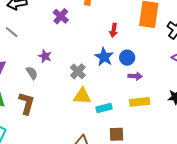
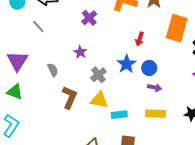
purple star: (45, 56) -> (80, 52), moved
brown L-shape: (27, 103) -> (69, 97), moved

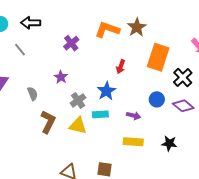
blue circle: (149, 68) -> (157, 99), moved
cyan rectangle: (119, 115) -> (100, 114), moved

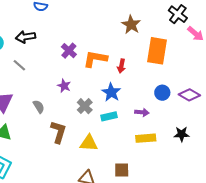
orange L-shape: (107, 30) -> (95, 59), moved
black cross: (183, 78) -> (178, 14), moved
yellow triangle: (78, 126) -> (89, 143), moved

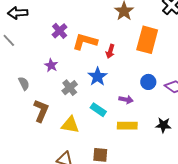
cyan rectangle: (109, 116) -> (98, 110), moved, turned 42

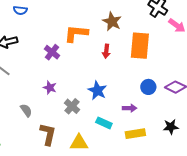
orange L-shape: (85, 42) -> (76, 33), moved
red arrow: (110, 51) -> (106, 51), moved

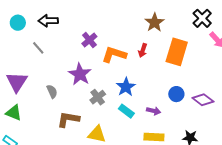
orange L-shape: (76, 33) -> (114, 55), moved
purple star: (50, 88) -> (80, 74), size x1.6
cyan rectangle: (104, 123) -> (126, 111), moved
brown L-shape: (48, 134) -> (68, 119), turned -105

